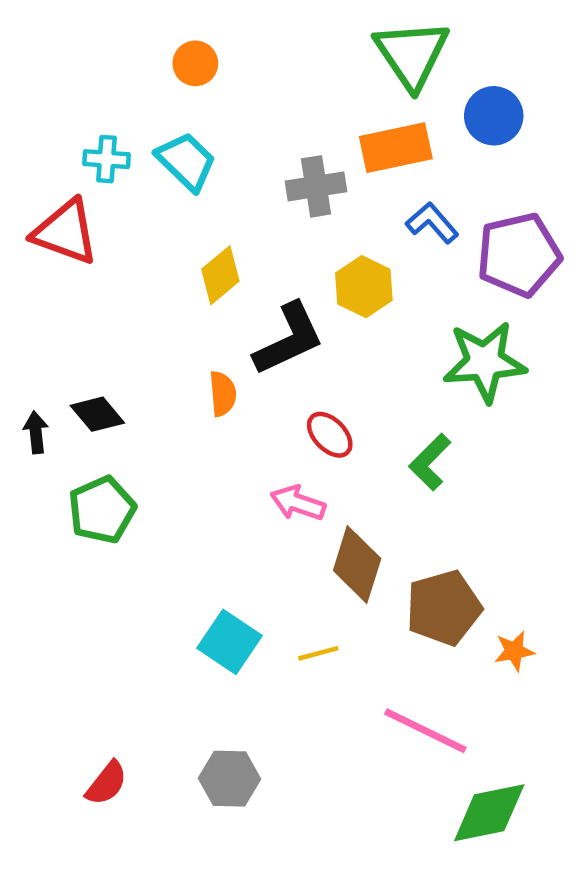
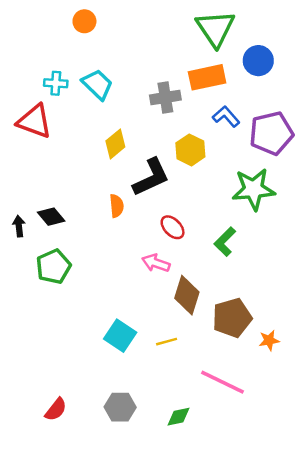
orange circle: (195, 63) -> (84, 21), moved
green diamond: (489, 813) -> (178, 417), moved, size x0.6

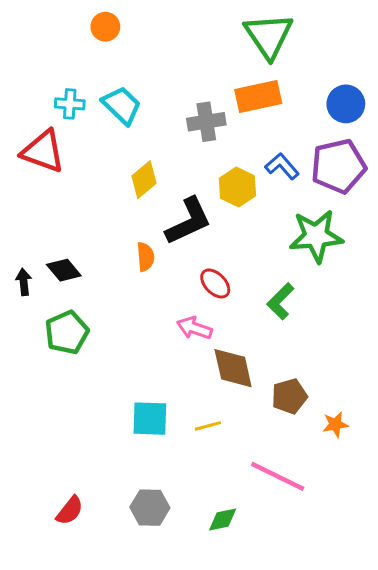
blue circle: (258, 61) -> (346, 104), moved
blue L-shape: (226, 117) -> (282, 166), moved
brown diamond: (187, 295) -> (233, 368), turned -30
brown pentagon: (232, 318) -> (289, 396), size x0.7
cyan square: (120, 336) -> (150, 419), turned -32

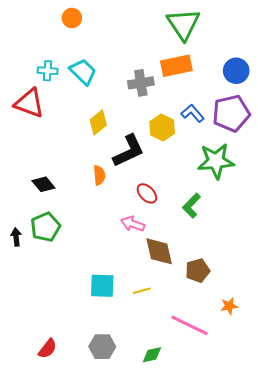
black arrow: (24, 282) -> (16, 237), moved
orange star: (335, 424) -> (229, 306), moved

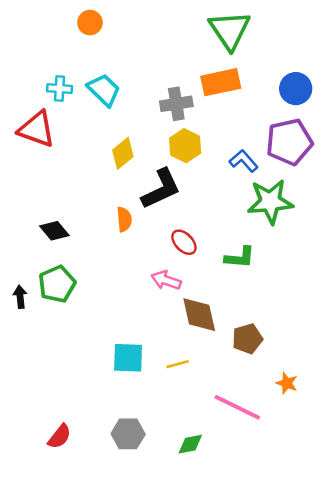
blue L-shape: (193, 113) -> (244, 161), moved
yellow hexagon: (162, 128) -> (185, 146), moved
green L-shape: (192, 206) -> (240, 257), turned -130
orange star: (229, 306) -> (287, 383), turned 30

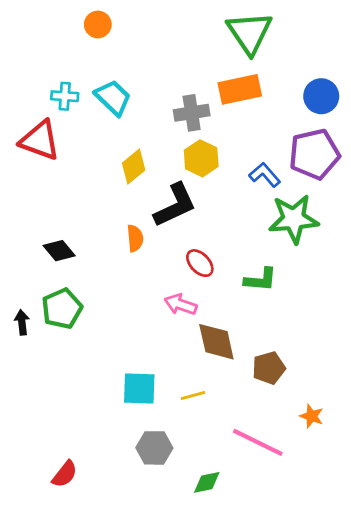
gray hexagon: (128, 434) -> (154, 448), moved

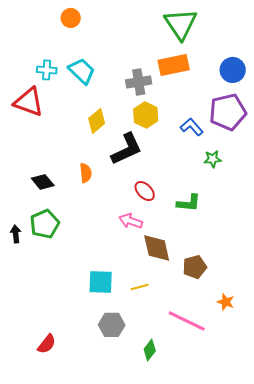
green star: (294, 219) -> (213, 159), size x0.5
orange semicircle: (135, 238) -> (86, 173), moved
green diamond: (207, 482) -> (150, 350), turned -40

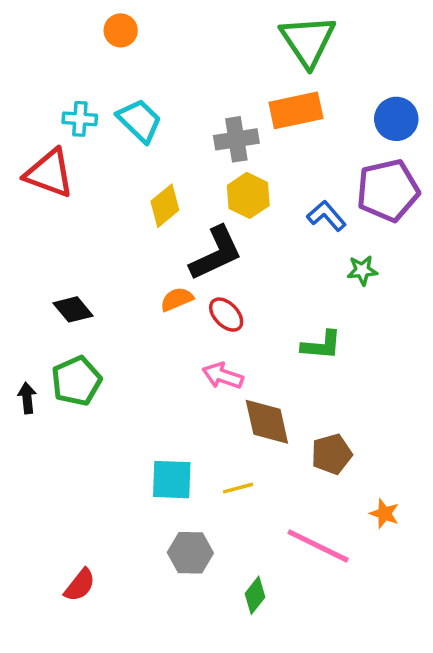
orange semicircle: (86, 173) -> (177, 299), moved, turned -108
red ellipse: (145, 191) -> (226, 315), moved

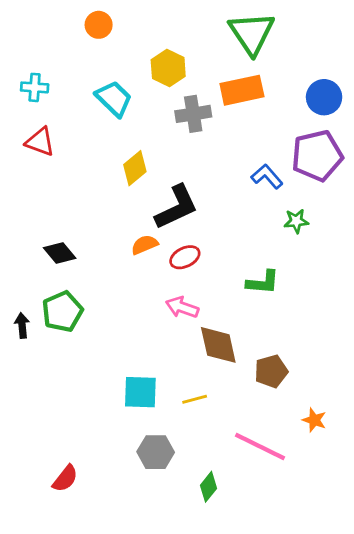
cyan cross: (80, 119) -> (35, 87), moved
red triangle: (49, 173) -> (40, 142), size x0.7
yellow hexagon: (248, 195) -> (168, 68), moved
red ellipse: (226, 315) -> (185, 257), turned -72

